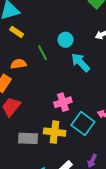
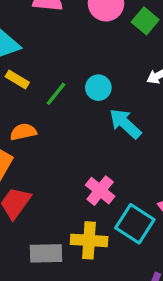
green line: (43, 53) -> (56, 94), moved, turned 70
pink cross: (63, 102) -> (100, 191), turned -30

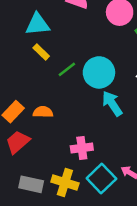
cyan circle: (98, 88) -> (99, 72), size x1.6
orange semicircle: (23, 132) -> (43, 112), moved
pink cross: (100, 191) -> (82, 148), turned 30

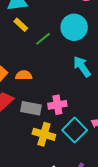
cyan circle: (99, 72) -> (74, 27), moved
gray rectangle: (31, 184) -> (31, 108), moved

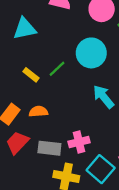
yellow rectangle: (21, 25) -> (31, 75), moved

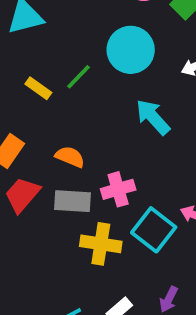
orange semicircle: (38, 112) -> (70, 157), moved, turned 30

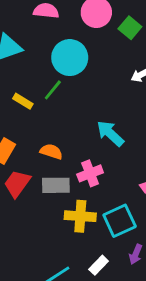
cyan circle: (131, 50) -> (70, 58), moved
cyan arrow: (153, 117) -> (110, 133), moved
cyan square: (154, 230) -> (120, 221), moved, turned 32

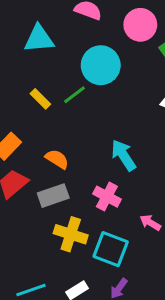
pink cross: (90, 173) -> (107, 197), moved, turned 35
gray rectangle: (56, 185) -> (53, 196), turned -32
cyan square: (120, 221) -> (111, 249), turned 32

